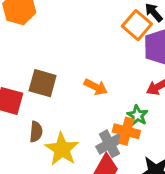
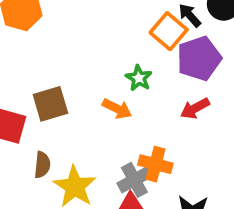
brown square: (43, 83) -> (50, 104), turned -32
green star: (137, 115) -> (139, 78), moved

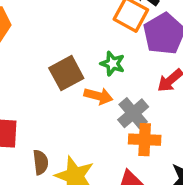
brown square: (50, 104) -> (66, 73), moved
gray cross: (134, 180) -> (133, 113), moved

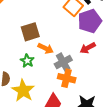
green star: (112, 64) -> (27, 61), moved

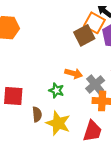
brown square: (30, 32) -> (84, 35), moved

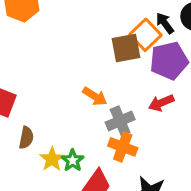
green star: (56, 90) -> (73, 160), moved
yellow star: (58, 123) -> (52, 159), size x0.7

